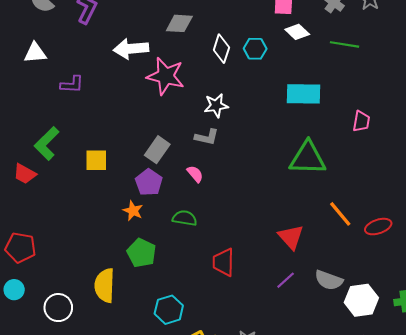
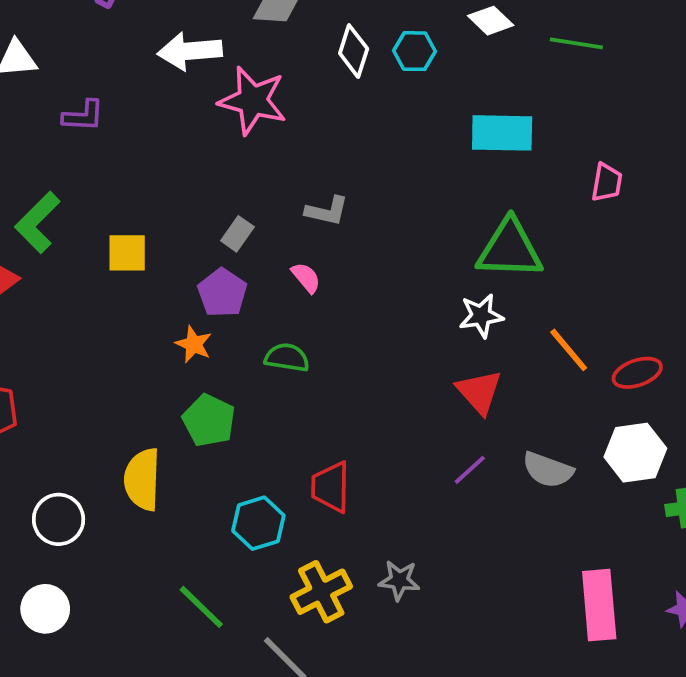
white star: (216, 106) -> (481, 316), moved
gray rectangle: (157, 150) -> (237, 234), size x0.7
red trapezoid: (224, 262) -> (331, 487), moved
white hexagon: (361, 300) -> (635, 453), moved

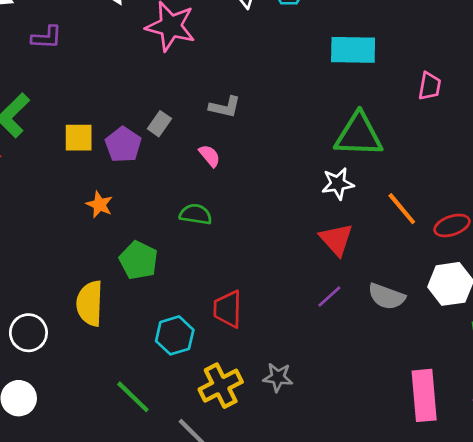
purple pentagon: (222, 293) -> (123, 145), moved
orange star: (194, 344) -> (100, 205), moved

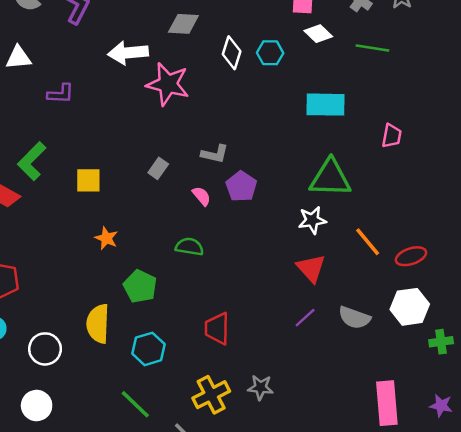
purple pentagon: (123, 145) -> (241, 186), moved
cyan hexagon: (175, 335) -> (149, 349), moved

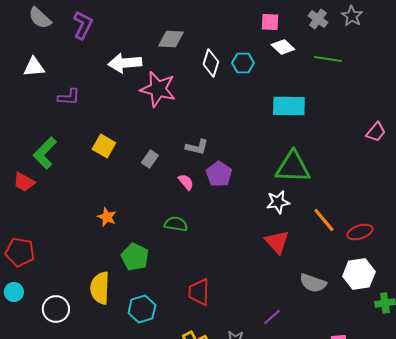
pink trapezoid: (392, 136) -> (376, 132), moved, turned 30
yellow square: (88, 180) -> (104, 146), moved, turned 30
purple line: (305, 318) -> (272, 317), moved

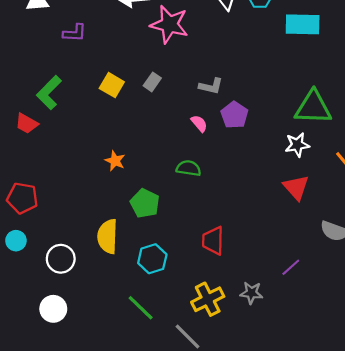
cyan rectangle: (289, 106) -> (303, 24), moved
gray rectangle: (150, 159) -> (152, 82), moved

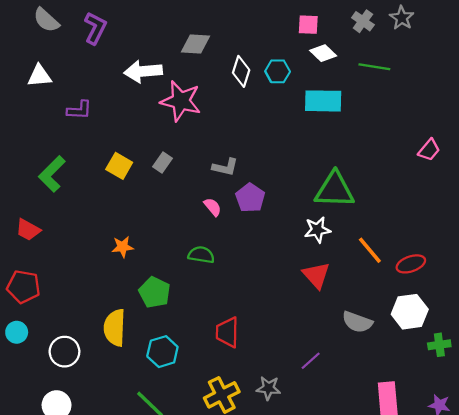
red trapezoid: (27, 123) -> (28, 230), moved
orange star: (115, 161) -> (123, 247), turned -30

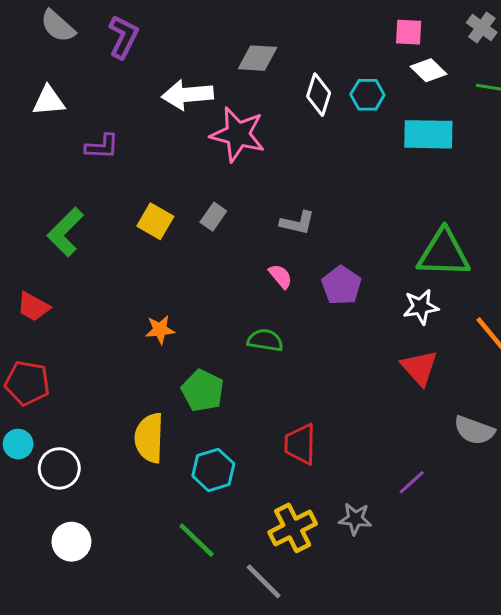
purple pentagon: (250, 198) -> (341, 285), moved
white circle: (64, 352) -> (59, 468), moved

